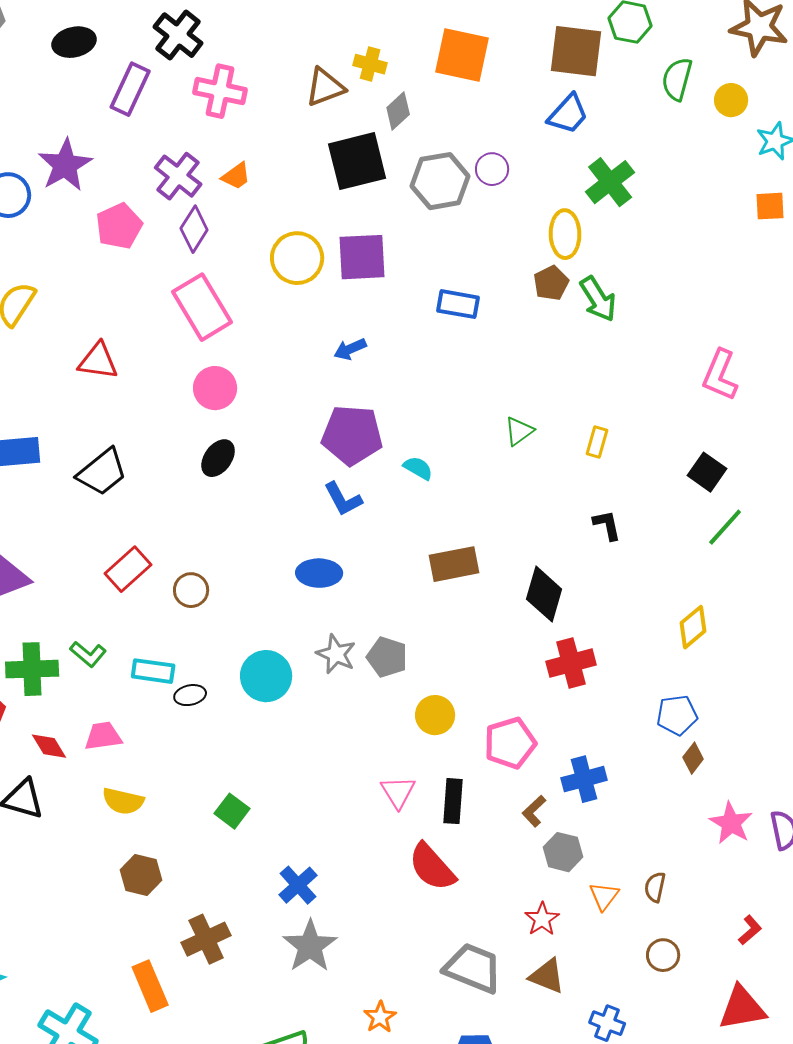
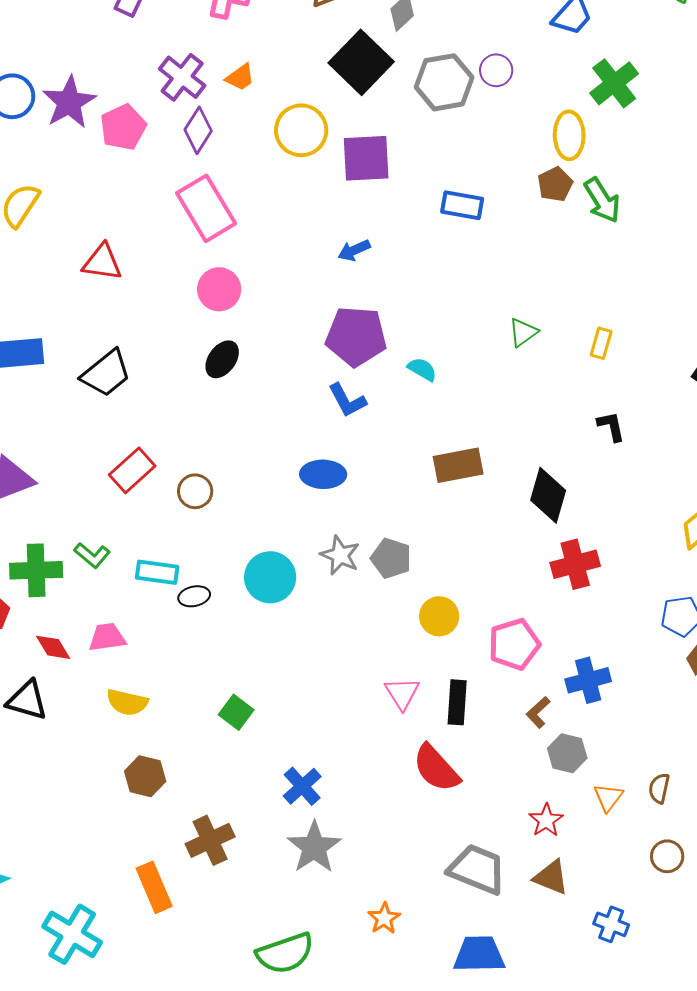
black square: (357, 161) -> (361, 62), turned -32
purple star: (65, 165) -> (69, 102), moved
yellow circle: (297, 258) -> (301, 130), moved

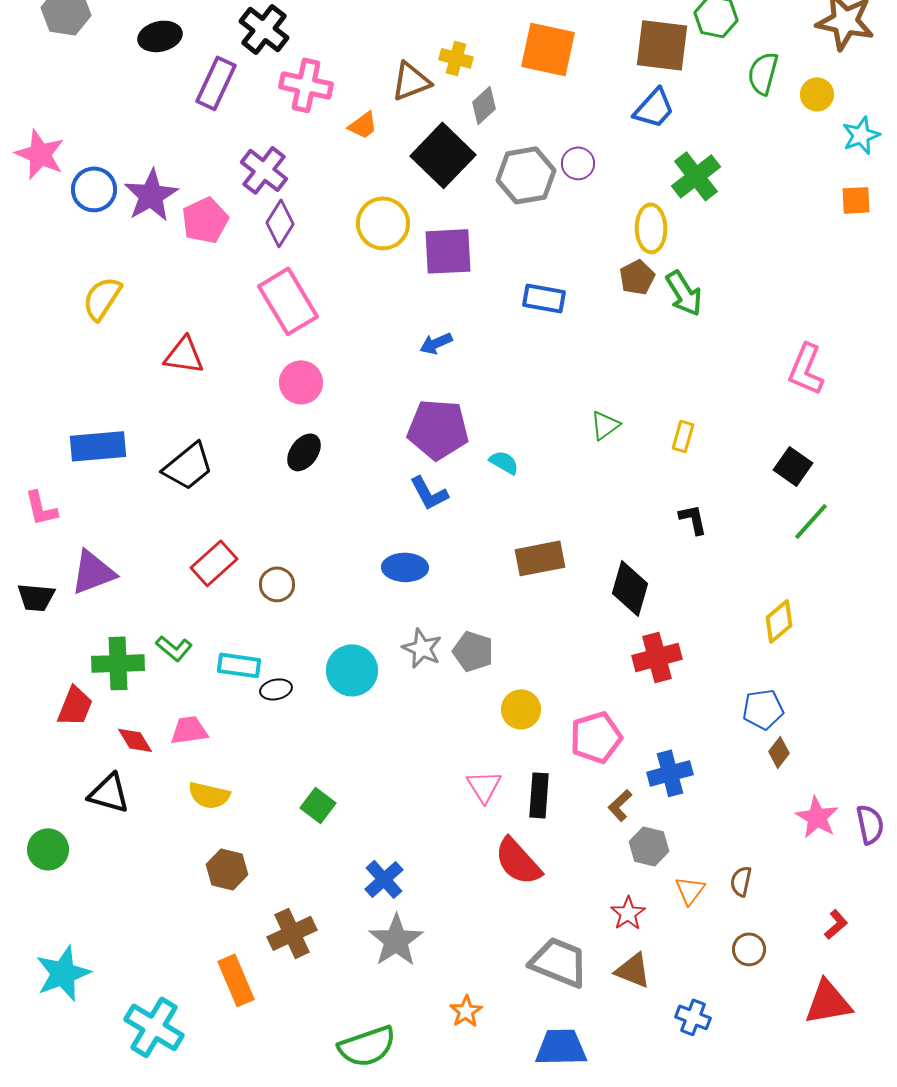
orange trapezoid: (240, 77) -> (363, 125), moved

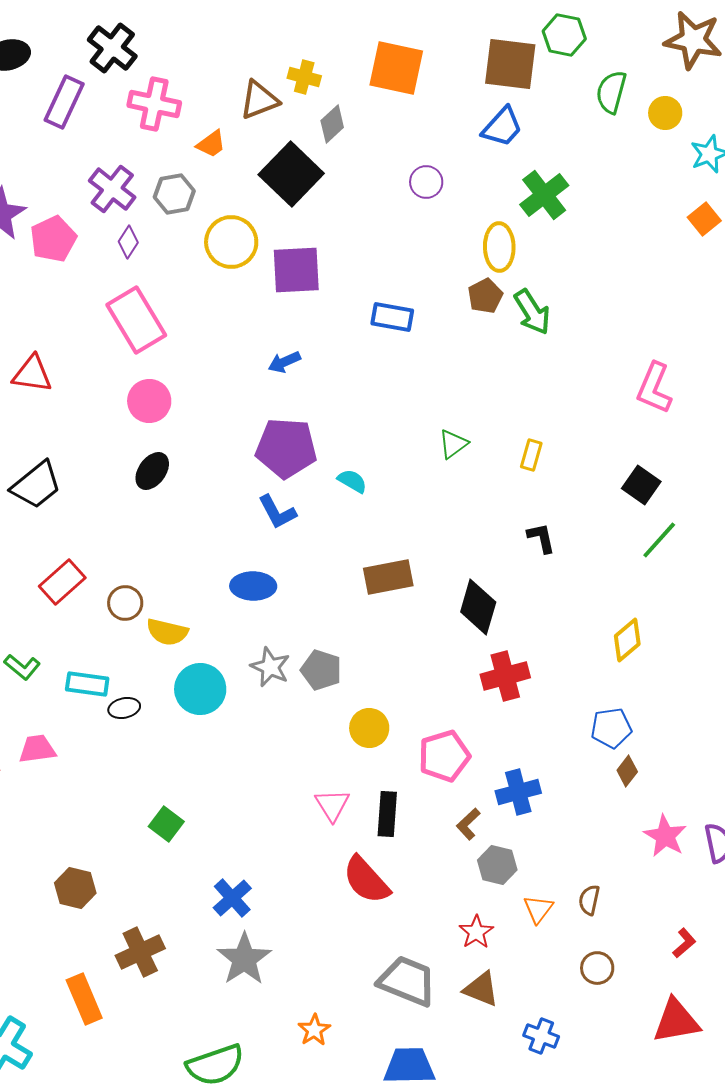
gray hexagon: (526, 175) -> (174, 194), moved, size x0.7
orange square: (856, 200) -> (704, 219), turned -36
purple diamond: (280, 223) -> (128, 242), size x0.7
yellow semicircle: (209, 795) -> (167, 632), moved

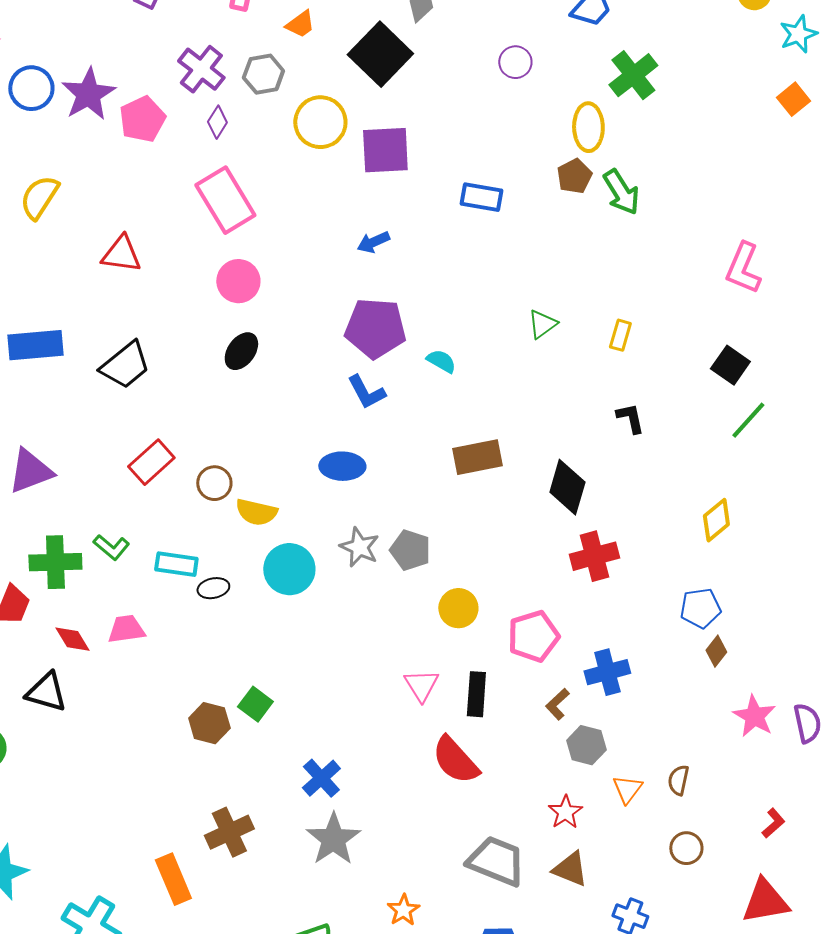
brown hexagon: (75, 888) -> (209, 723), moved

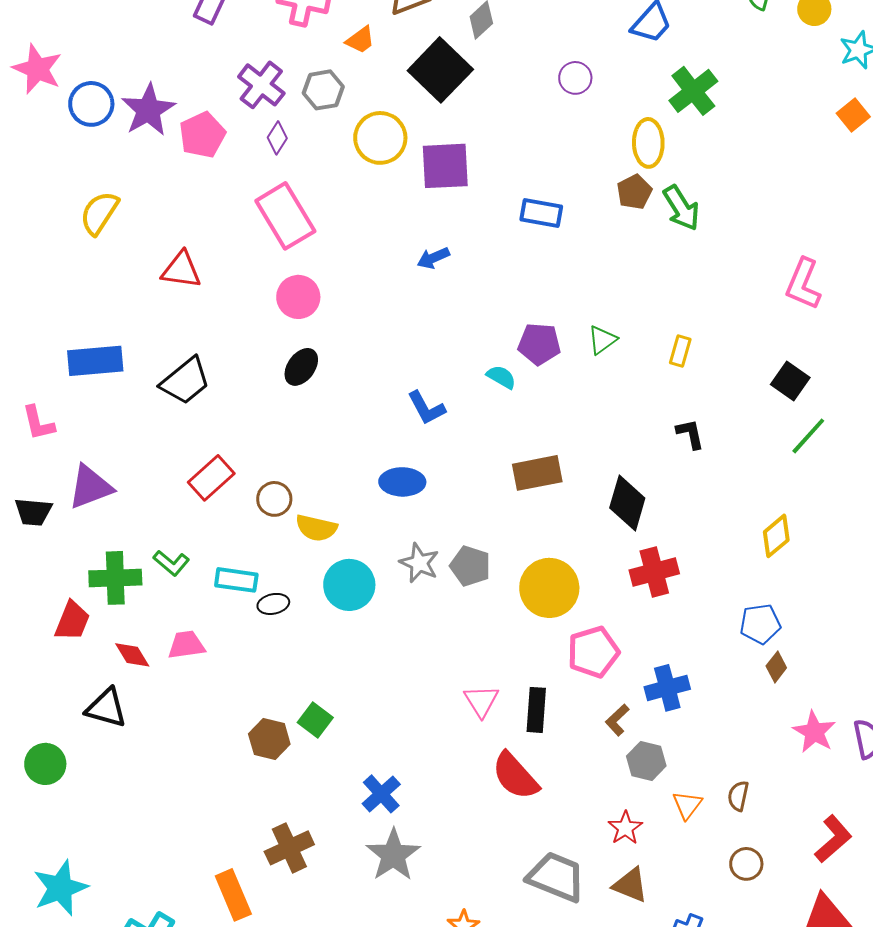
purple pentagon: (375, 328) -> (539, 344), moved, size x0.7
yellow circle: (458, 608) -> (549, 588), moved, size x1.5
red L-shape: (773, 823) -> (833, 839), size x1.6

